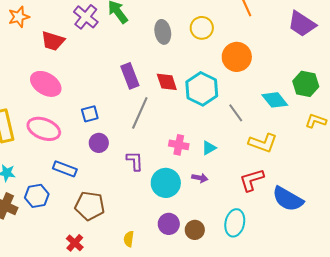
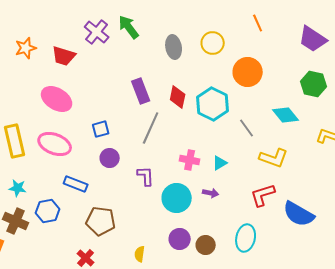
orange star: (19, 17) -> (26, 48), moved
red diamond: (167, 82) -> (178, 97), turned 30
green hexagon: (306, 84) -> (314, 84), moved

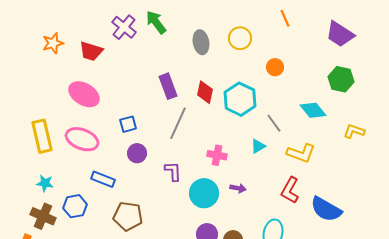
orange circle: (248, 72) -> (275, 67), size x0.6
cyan triangle: (220, 163) -> (258, 146), moved
red L-shape: (263, 195) -> (290, 190), turned -44

